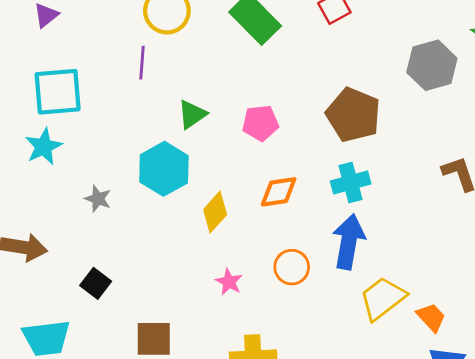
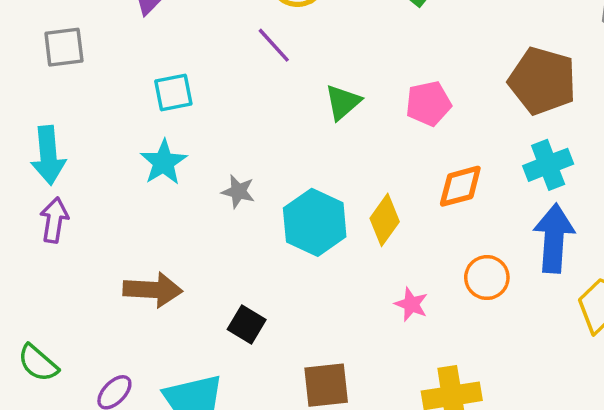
purple line: (142, 63) -> (274, 45), turned -40
cyan square: (58, 92) -> (173, 93), size x0.6
cyan hexagon: (164, 169) -> (315, 222), moved
gray star: (98, 199) -> (238, 191), moved

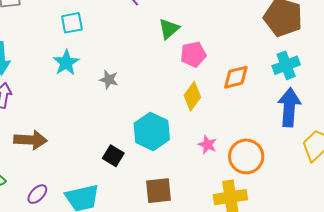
pink pentagon: (428, 104) -> (193, 54), moved
cyan hexagon: (315, 222) -> (152, 131), moved
orange circle: (487, 278) -> (246, 156), moved, size x1.4
brown arrow: (153, 290) -> (30, 140), moved

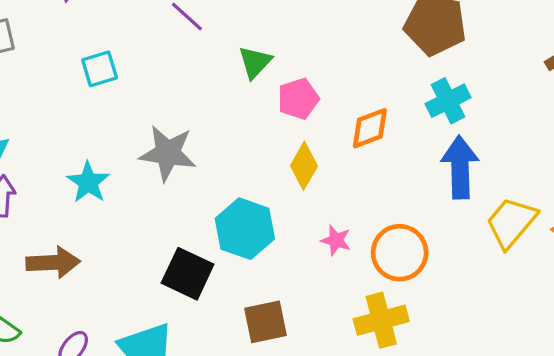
cyan star: (66, 63) -> (88, 182), moved
gray star: (109, 80) -> (168, 153), size x1.8
black square: (113, 156) -> (188, 274), size x1.5

